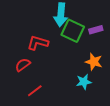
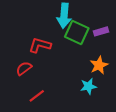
orange star: (94, 62) -> (99, 65), turned 30

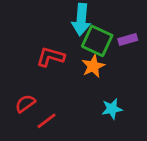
orange star: (99, 65) -> (93, 66), moved
red semicircle: (24, 68) -> (25, 103), moved

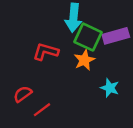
purple rectangle: (128, 40) -> (116, 36), size x1.5
cyan star: (112, 109) -> (110, 88), moved, turned 30

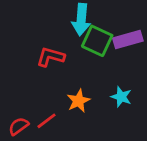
orange star: (84, 60) -> (79, 101), moved
red semicircle: (23, 94) -> (19, 126), moved

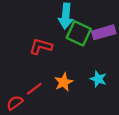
red line: (47, 121) -> (34, 89), moved

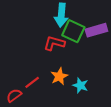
red L-shape: (41, 46) -> (54, 43), moved
cyan star: (98, 79) -> (80, 85), moved

